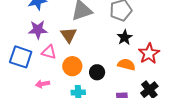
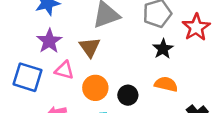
purple star: (38, 30) -> (49, 41), turned -30
red star: (149, 54) -> (196, 27), moved

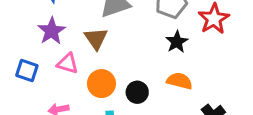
blue square: (28, 77) -> (27, 70), size x0.7

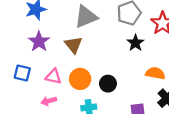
pink triangle: (68, 63) -> (53, 76), moved
orange semicircle: (180, 81) -> (155, 73), moved

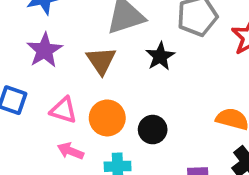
black star: (135, 43) -> (160, 56), moved
pink arrow: (49, 101) -> (71, 151), moved, turned 32

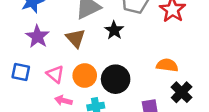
pink triangle: (63, 110) -> (55, 74), turned 30
black circle: (153, 130) -> (116, 79), size x1.5

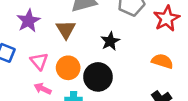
black star: (114, 30) -> (110, 41), moved
orange semicircle: (167, 65) -> (162, 61), moved

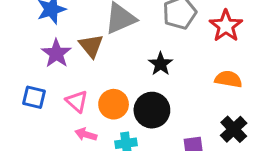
brown triangle: (66, 29) -> (91, 46), moved

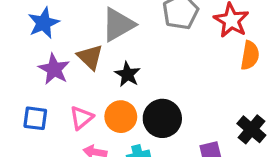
black star: (161, 64) -> (127, 74), moved
orange semicircle: (228, 79) -> (250, 55), moved, turned 96
pink triangle: (77, 101) -> (81, 118), turned 45

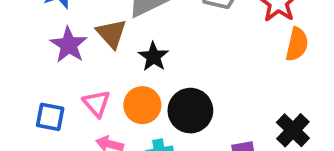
blue square: (35, 118) -> (50, 117), moved
pink triangle: (81, 118) -> (97, 103), turned -35

